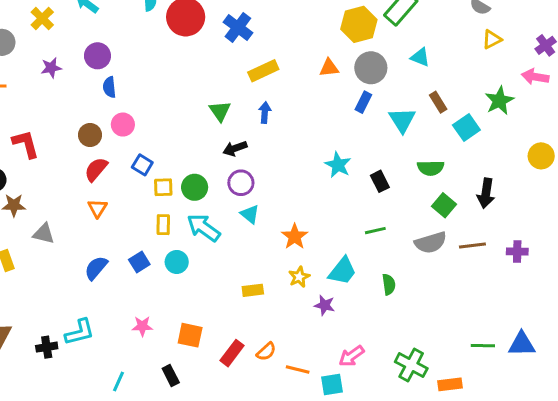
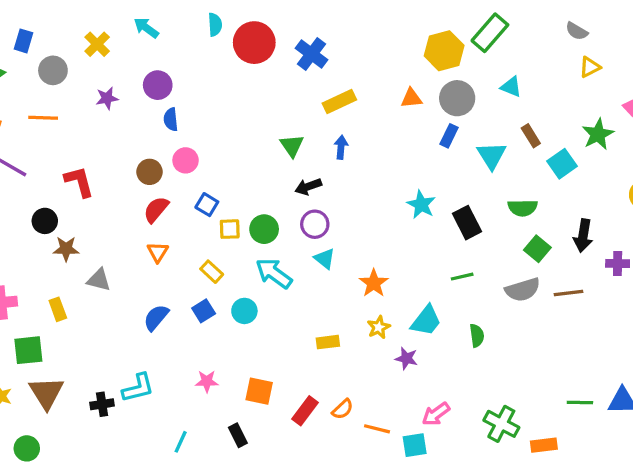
black rectangle: (380, 181) -> (467, 223), size x1.4
yellow rectangle: (163, 225) -> (212, 272), moved, turned -48
purple cross: (517, 251) -> (618, 263), moved

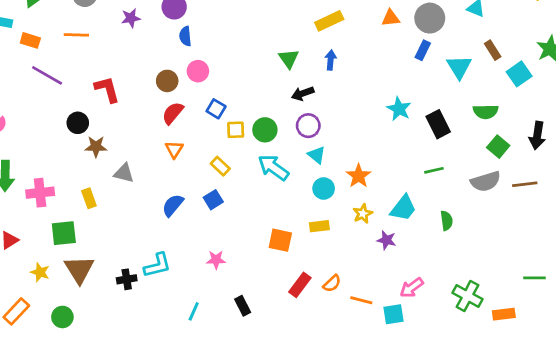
cyan circle: (244, 311) -> (324, 188), moved
orange square: (259, 391) -> (280, 240), moved

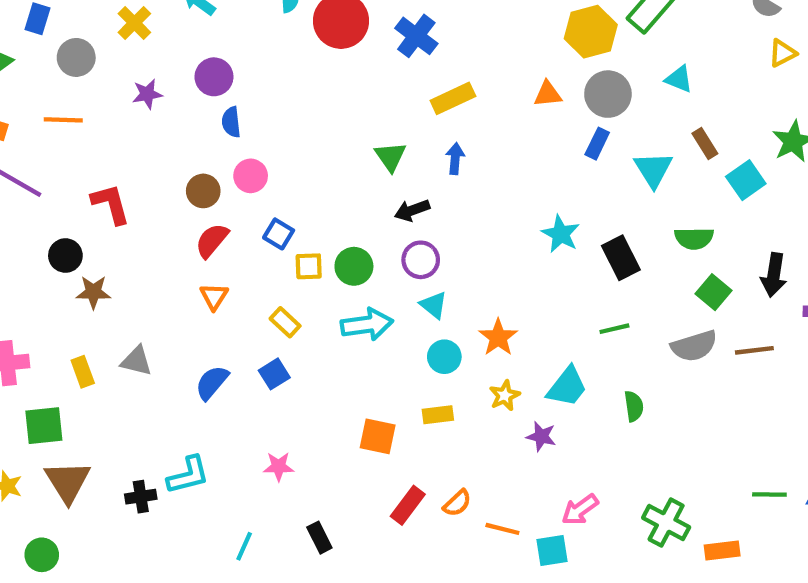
cyan arrow: (273, 168) -> (367, 324), turned 136
gray triangle: (124, 173) -> (136, 361), moved

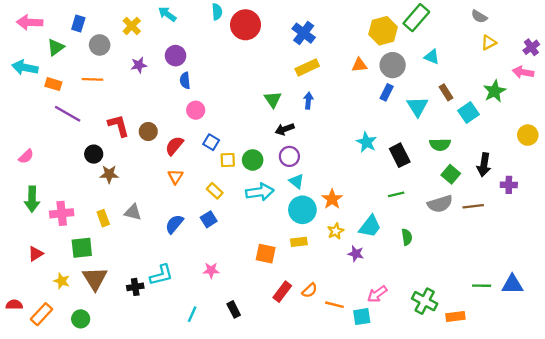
blue cross: (416, 36) -> (304, 33), moved
brown circle: (203, 191) -> (148, 132), moved
cyan circle: (444, 357) -> (302, 210), size x1.5

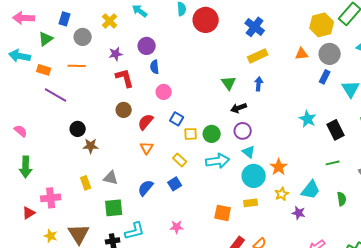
red L-shape: (119, 126) -> (125, 78), moved
pink semicircle: (26, 156) -> (21, 131), turned -96
pink cross: (62, 213) -> (51, 198), moved
green square: (82, 248) -> (114, 208), moved

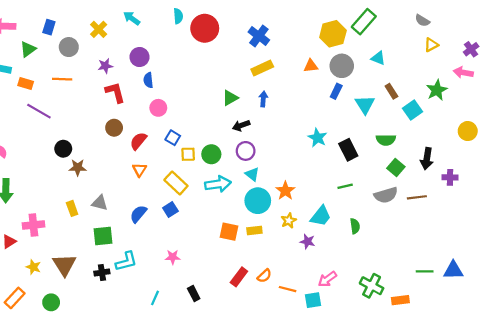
green triangle: (229, 83) -> (230, 98), turned 35
yellow rectangle: (180, 160) -> (176, 183), size x1.5
orange square: (223, 213) -> (229, 232), moved

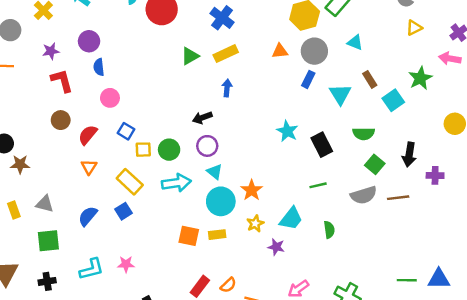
green triangle: (230, 98) -> (190, 56), moved
cyan L-shape: (126, 261) -> (91, 269), moved

